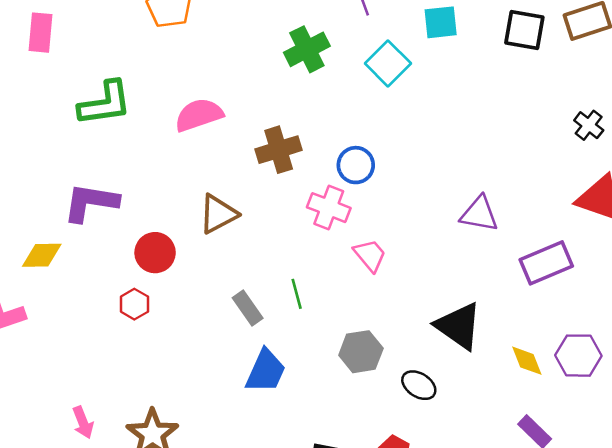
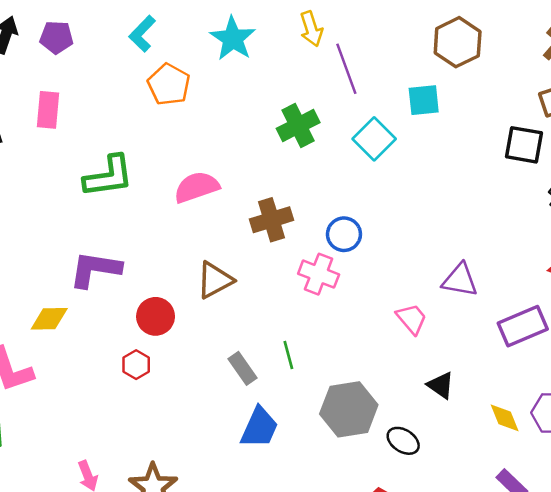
black square: (524, 30) -> (524, 145), moved
pink trapezoid: (370, 255) -> (412, 319), moved
black triangle: (459, 326) -> (441, 385), size x0.6
gray hexagon: (361, 352) -> (349, 409), size x1.4

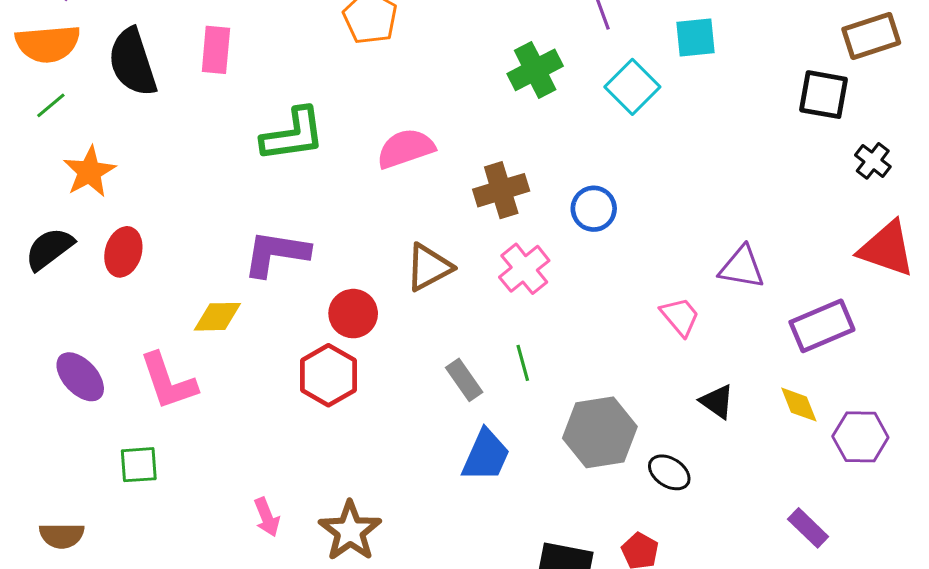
pink cross: (319, 274) -> (524, 269), moved, turned 30
red hexagon: (136, 365) -> (328, 375), size x1.6
yellow diamond: (505, 418) -> (799, 405), moved

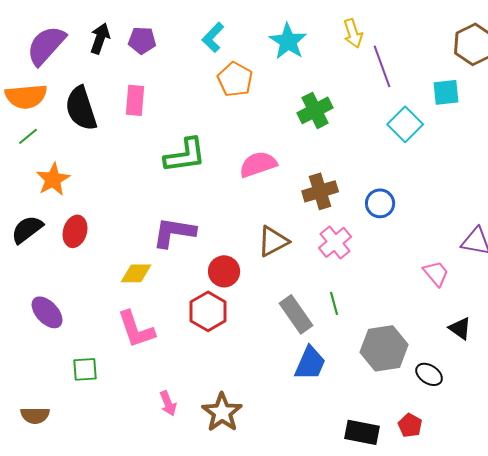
green cross: (535, 70) -> (315, 110), moved
gray rectangle: (464, 380) -> (296, 314), size x1.4
pink L-shape: (168, 381) -> (136, 329), moved

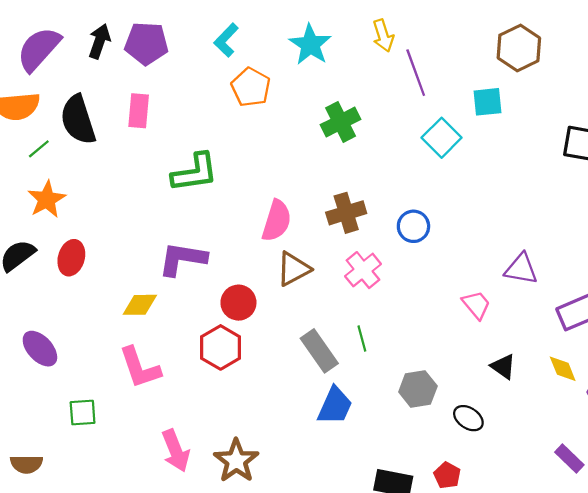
purple pentagon: (142, 40) -> (146, 43), size x1.4
green line: (28, 136) -> (39, 149), moved
pink semicircle: (258, 164) -> (277, 221), moved, turned 126
gray hexagon: (384, 348) -> (418, 389), size x0.7
pink arrow: (168, 403) -> (176, 451), size x1.5

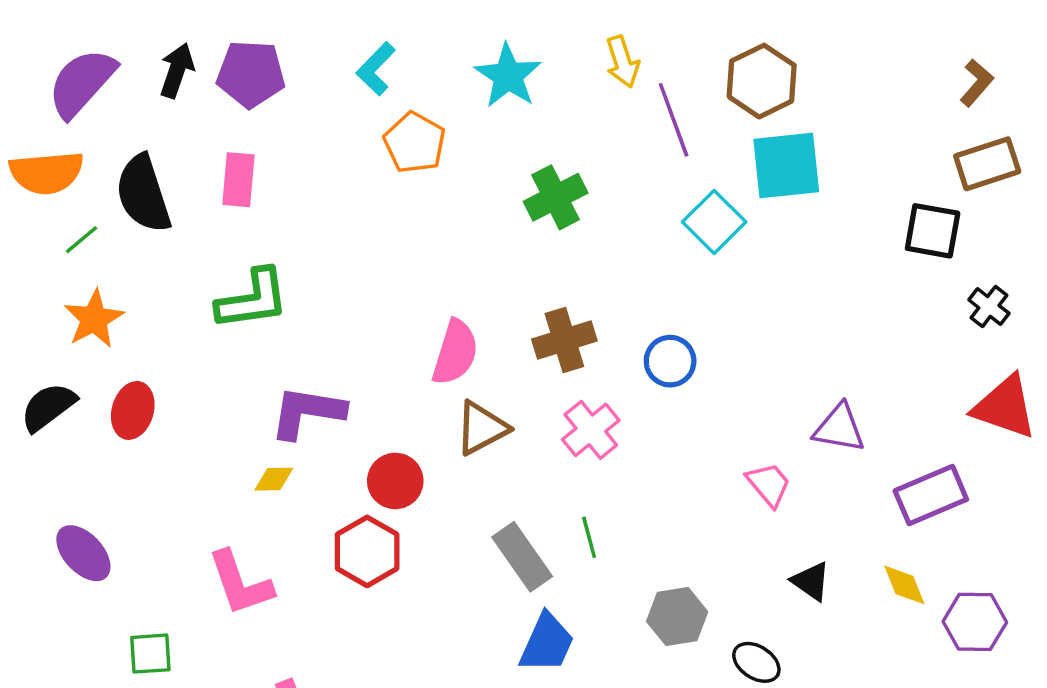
brown hexagon: (519, 48) -> (762, 81), moved
cyan square: (487, 102) -> (786, 166), size x1.5
green L-shape: (195, 172) -> (253, 299), moved
yellow diamond: (140, 305) -> (274, 479), moved, size x0.7

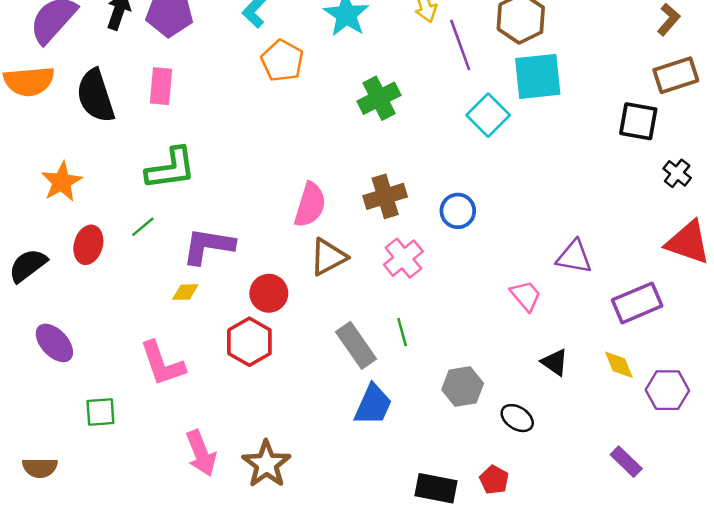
green line: (82, 240) -> (143, 227), moved
black semicircle: (48, 407) -> (28, 265), moved

